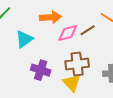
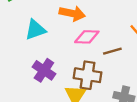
brown line: (88, 30) -> (112, 51), moved

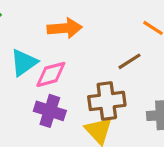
pink diamond: (87, 37) -> (51, 74), moved

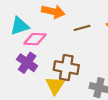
brown line: (129, 61) -> (82, 28), moved

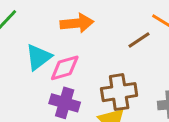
brown line: (82, 28) -> (139, 40), moved

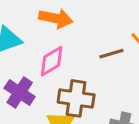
pink diamond: (65, 68) -> (52, 61), moved, turned -32

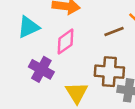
brown cross: (76, 98) -> (109, 72), moved

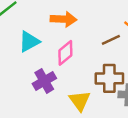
purple cross: (41, 69) -> (44, 81), turned 35

